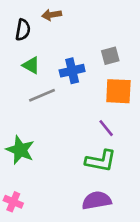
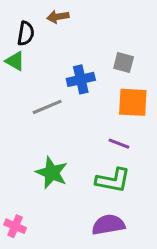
gray square: (110, 56) -> (124, 63), turned 30
green triangle: (31, 65) -> (15, 61), moved
purple line: (106, 128) -> (119, 144), turned -30
green star: (20, 150) -> (52, 173), moved

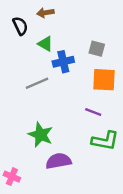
black semicircle: (26, 34) -> (20, 26), turned -36
green triangle: (15, 61) -> (45, 44), moved
green L-shape: (113, 180) -> (105, 141), moved
purple semicircle: (108, 225) -> (59, 161), moved

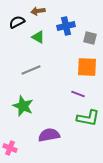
black semicircle: (20, 26) -> (17, 22), turned -91
gray square: (97, 49) -> (90, 38), moved
blue cross: (63, 62) -> (66, 26), moved
green star: (41, 135) -> (23, 106), moved

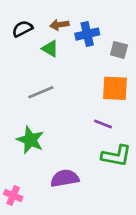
brown arrow: (38, 11) -> (59, 25), moved

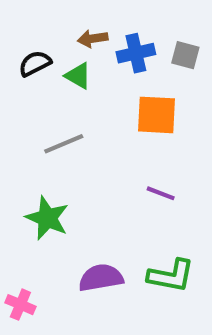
black semicircle: (22, 29) -> (35, 63), moved
gray square: (119, 50) -> (185, 55), moved
orange square: (115, 88) -> (157, 115), moved
green L-shape: (116, 156) -> (171, 276), moved

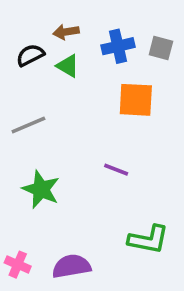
brown arrow: (93, 39) -> (66, 32), moved
gray line: (64, 144) -> (28, 125), moved
purple line: (161, 193) -> (116, 170), moved
purple semicircle: (101, 278) -> (71, 266), moved

